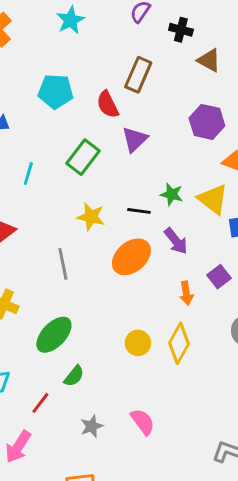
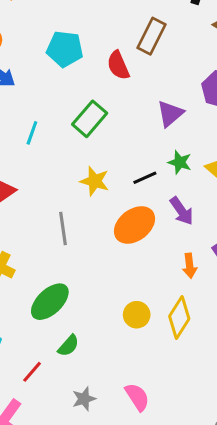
purple triangle: (135, 139) -> (170, 114), moved
black line: (139, 211) -> (145, 178), turned -35

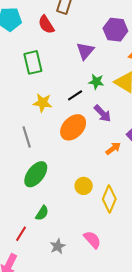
green rectangle: (90, 119) -> (33, 62), turned -45
orange arrow: (190, 266) -> (113, 148), turned -112
green ellipse: (50, 302) -> (36, 174), moved
yellow diamond: (179, 317) -> (109, 199), moved

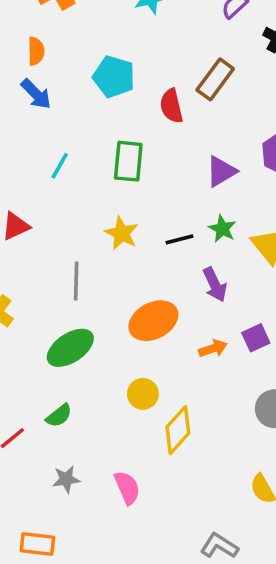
orange ellipse: (73, 127) -> (153, 321), moved

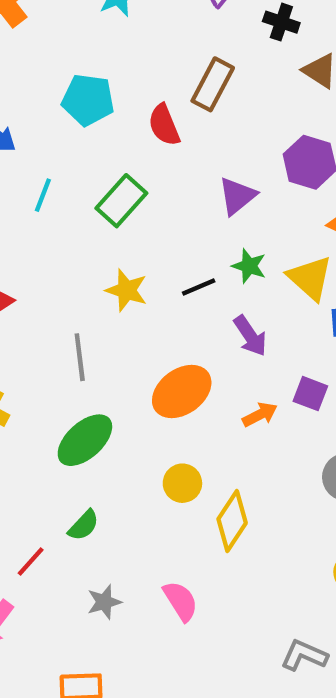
green rectangle: (128, 161) -> (121, 201), turned 45
cyan line: (60, 166) -> (43, 195), moved
purple square: (256, 338) -> (310, 394), turned -36

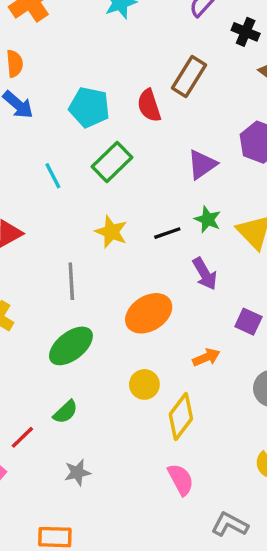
cyan pentagon: (88, 100) -> (89, 107), moved
cyan line: (43, 195) -> (53, 176), moved, turned -52
orange arrow: (260, 415) -> (206, 357), moved
pink semicircle: (181, 601) -> (181, 480), moved

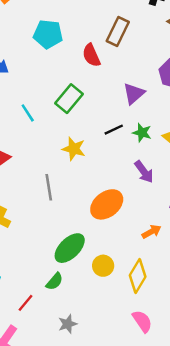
cyan pentagon: (89, 107) -> (48, 34), moved
black line: (167, 233) -> (114, 130), moved
green ellipse: (71, 346) -> (70, 248), moved
yellow circle: (144, 384) -> (103, 266), moved

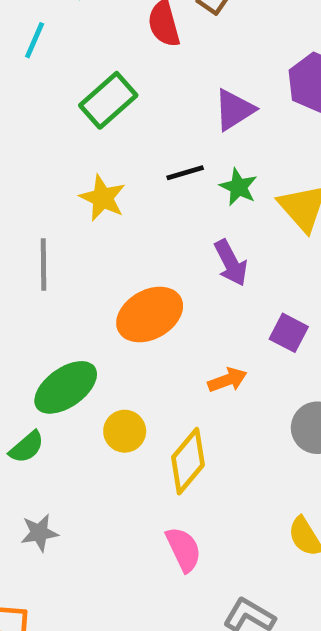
cyan line: (28, 113) -> (35, 40), moved, turned 48

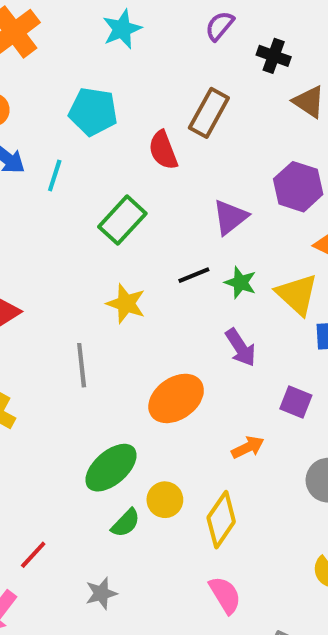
green semicircle: (27, 447) -> (126, 523), moved

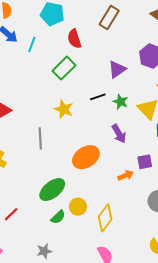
red semicircle: (163, 150) -> (74, 39), moved
purple square: (296, 402) -> (145, 162), turned -35
orange arrow: (248, 447) -> (126, 175), moved
red line: (33, 555) -> (11, 214), moved

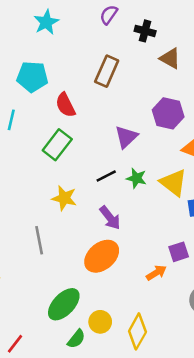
purple arrow: (119, 134) -> (110, 218), moved

